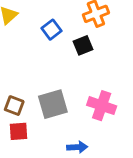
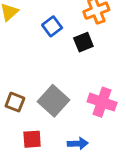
gray square: (53, 104) -> (53, 101), turned -32
red square: (18, 131) -> (32, 139), moved

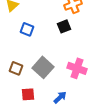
blue square: (52, 26) -> (27, 29), moved, turned -32
blue arrow: (78, 144) -> (60, 97), turned -40

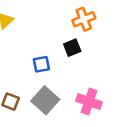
blue square: (27, 29) -> (41, 64), moved, turned -32

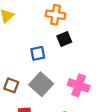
orange cross: (84, 19) -> (55, 15), moved, turned 30

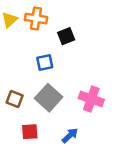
orange cross: (55, 15) -> (36, 18), moved
black square: (64, 39) -> (66, 36), moved

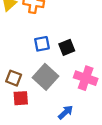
black square: (66, 36) -> (67, 47), moved
red square: (30, 132) -> (21, 98), moved

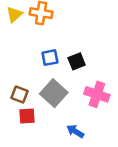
blue arrow: (66, 112) -> (75, 131), turned -105

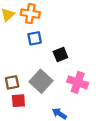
blue square: (50, 58) -> (35, 38), moved
brown square: (19, 94) -> (12, 82), turned -32

